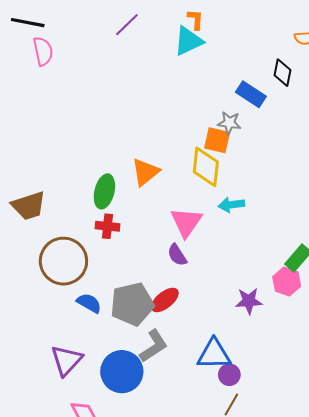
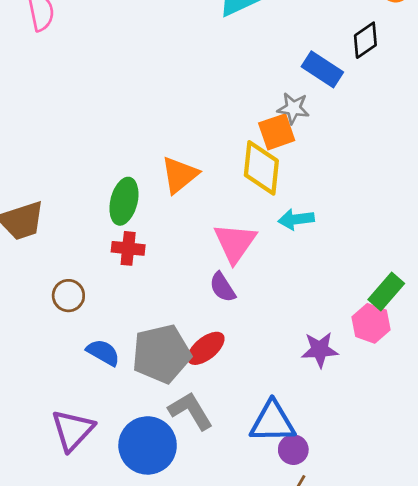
black diamond: (283, 73) -> (365, 40), turned 44
orange square: (217, 140) -> (277, 132), turned -32
brown circle: (63, 261) -> (68, 296), size x0.5
gray L-shape: (154, 346) -> (191, 411), turned -88

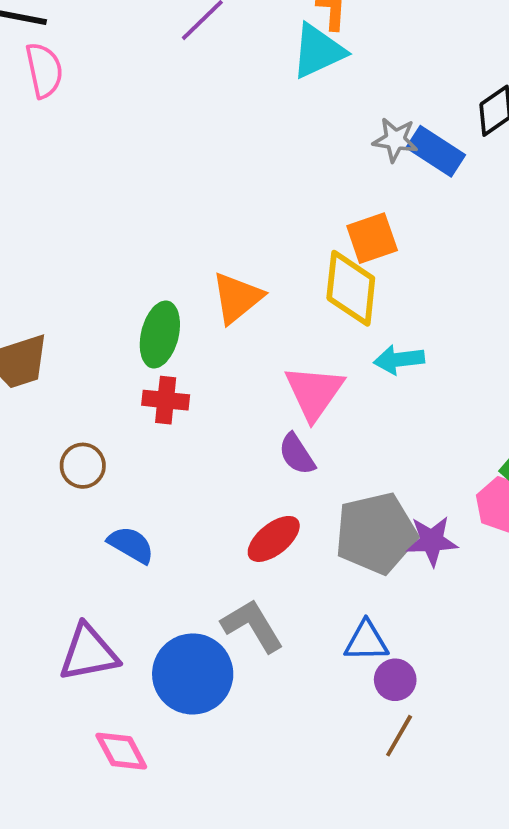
gray star: (293, 108) -> (395, 140), moved
gray pentagon: (161, 354) -> (376, 533), moved
blue triangle: (272, 422) -> (366, 641), size x0.7
purple triangle: (73, 430) -> (89, 653), turned 36

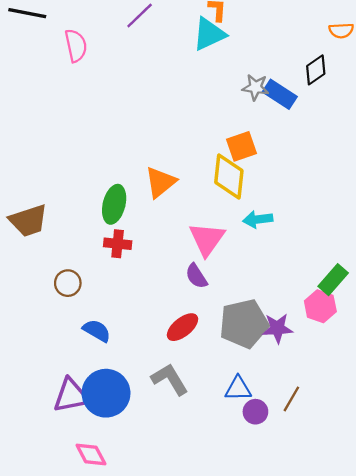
pink semicircle: (44, 70) -> (76, 46), moved
blue circle: (193, 674) -> (106, 393), moved
brown line: (399, 736) -> (291, 399), moved

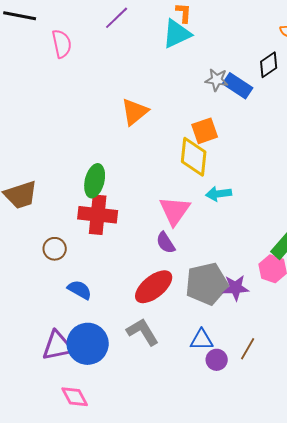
orange triangle: (160, 182) -> (135, 112), moved
red cross: (118, 244) -> (98, 215), size x1.6
red ellipse: (182, 327) -> (154, 287), size x1.4

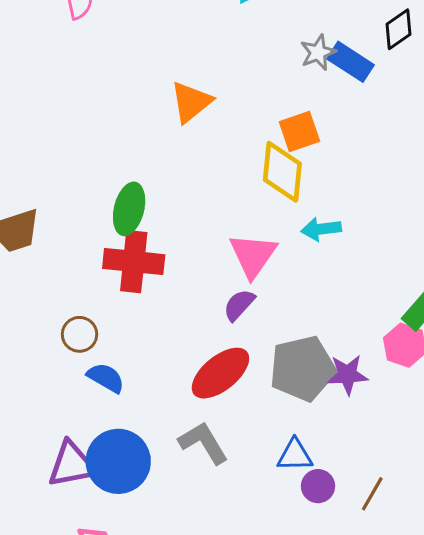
gray star: (217, 80) -> (318, 52), turned -30
purple semicircle: (166, 243) -> (239, 305), turned 75
brown circle: (55, 249) -> (80, 334), moved
brown line: (248, 349) -> (372, 494), moved

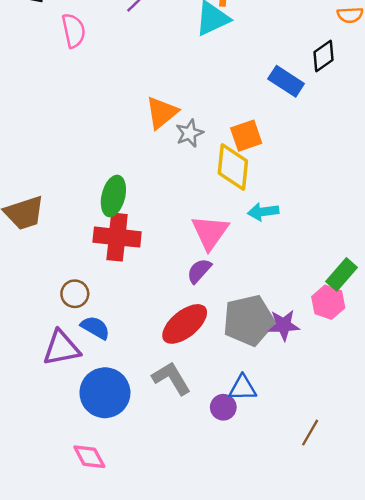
gray star: (318, 52) -> (189, 133), moved
purple triangle: (72, 464) -> (62, 348), moved
purple circle: (318, 486) -> (223, 407), moved
brown line: (372, 494) -> (310, 433), moved

